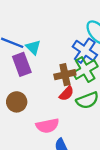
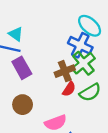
cyan triangle: (33, 47) -> (16, 34), moved

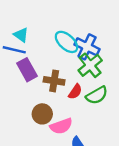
cyan ellipse: (90, 26) -> (66, 42), moved
brown cross: (65, 71) -> (54, 81), moved, turned 30
brown circle: (23, 105) -> (42, 114), moved

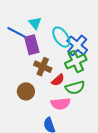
cyan triangle: (21, 35) -> (35, 23), moved
purple rectangle: (27, 70) -> (32, 45), moved
pink semicircle: (61, 126) -> (61, 104), moved

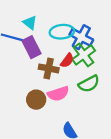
cyan ellipse: (61, 37) -> (62, 32), turned -50
red semicircle: (58, 80) -> (67, 61), moved
pink semicircle: (61, 104) -> (58, 94), moved

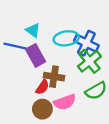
red semicircle: (67, 61) -> (42, 87), moved

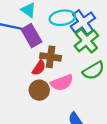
blue cross: (86, 43) -> (83, 22), turned 30

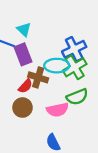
cyan ellipse: (62, 18) -> (57, 66), moved
pink semicircle: (62, 83) -> (58, 110), moved

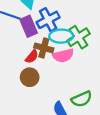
blue cross: (74, 49) -> (48, 20), moved
green semicircle: (77, 97) -> (82, 99), moved
pink semicircle: (58, 110) -> (63, 56), moved

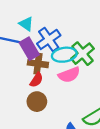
brown cross: (44, 48) -> (38, 64), moved

